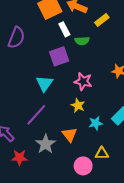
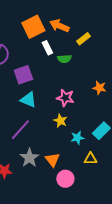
purple square: (59, 56) -> (23, 75), moved
cyan triangle: (45, 84) -> (28, 100), turned -42
orange triangle: (70, 135) -> (52, 160), moved
yellow triangle: (102, 153) -> (90, 159), moved

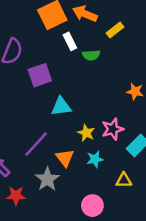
pink star: (65, 98) -> (112, 129), moved, turned -30
cyan triangle: (28, 100) -> (61, 107), moved, turned -30
cyan star: (77, 138) -> (95, 159), moved
orange triangle: (52, 160) -> (65, 158), moved

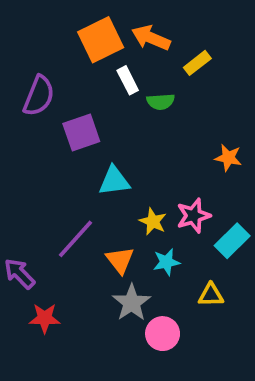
gray star: (47, 179) -> (132, 303), moved

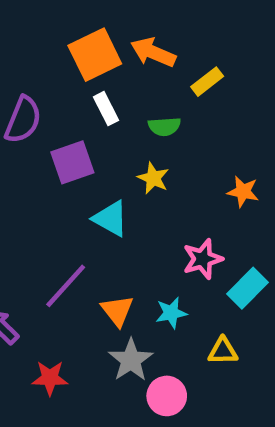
white rectangle: (128, 80) -> (106, 109), moved
cyan triangle: (114, 181) -> (111, 219), turned 36
yellow star: (153, 221) -> (153, 178), moved
red star: (45, 318) -> (50, 378), moved

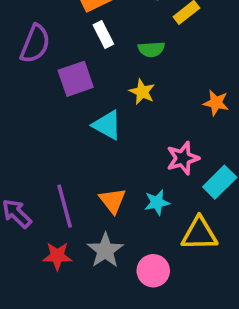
purple line: (66, 286) -> (65, 206), moved, turned -57
yellow triangle: (223, 351) -> (199, 234), size x1.5
gray star: (131, 360) -> (105, 250), moved

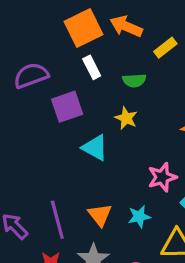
purple semicircle: (35, 44) -> (31, 76), turned -132

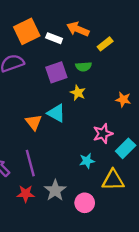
orange square: (84, 28) -> (27, 31), moved
white rectangle: (92, 67) -> (54, 38), moved, turned -42
purple square: (67, 107) -> (56, 72), moved
orange triangle: (100, 215) -> (34, 122), moved

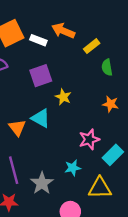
green semicircle: (84, 67) -> (107, 67), moved, turned 84
gray star: (55, 190) -> (42, 183), moved

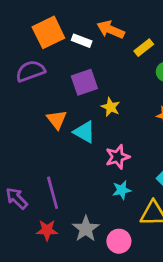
orange triangle: (17, 128) -> (57, 120), moved
pink star: (89, 139) -> (118, 157), moved
gray star: (42, 183) -> (86, 229), moved

